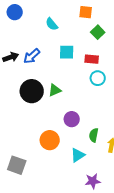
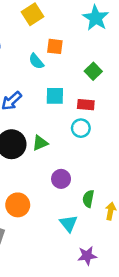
orange square: (86, 12) -> (55, 46), moved
cyan circle: (98, 78) -> (81, 128), moved
orange circle: (50, 140) -> (18, 205), moved
cyan triangle: (78, 155) -> (68, 223), turned -35

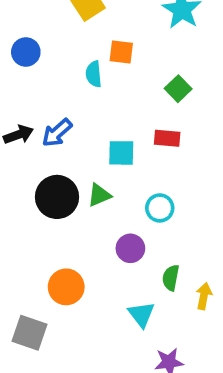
cyan semicircle: (36, 61) -> (94, 74), turned 35
cyan square: (55, 96) -> (121, 153), moved
cyan circle: (81, 128) -> (160, 208), moved

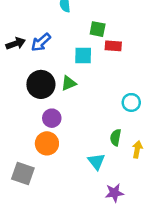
green square: (178, 89) -> (98, 29), moved, turned -35
cyan circle: (160, 208) -> (131, 102), moved
purple circle: (130, 248) -> (52, 118), moved

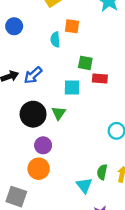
green triangle: (69, 83) -> (59, 113), turned -32
green semicircle: (116, 137) -> (102, 172), moved

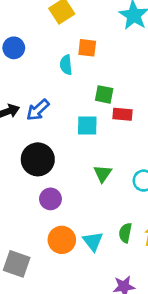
green triangle: (59, 113) -> (103, 174), moved
orange circle: (39, 169) -> (62, 240), moved
cyan triangle: (84, 185) -> (93, 241), moved

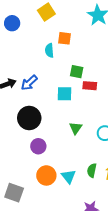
blue circle: (14, 48) -> (12, 23), moved

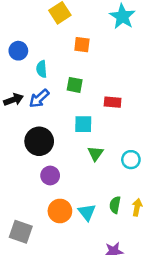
blue circle: (12, 23) -> (18, 51), moved
cyan semicircle: (49, 50) -> (42, 69), moved
green square: (77, 72) -> (75, 85), moved
cyan square: (65, 94) -> (83, 124), moved

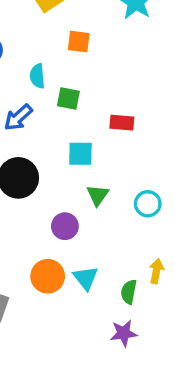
cyan semicircle: (42, 69) -> (37, 76), moved
purple circle: (50, 176) -> (65, 226), moved
green semicircle: (115, 205) -> (129, 292), moved

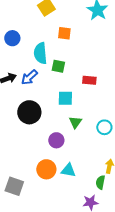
cyan semicircle: (37, 76) -> (40, 53), size x1.5
cyan triangle: (86, 278) -> (68, 170), turned -42
green semicircle: (129, 292) -> (100, 182), moved

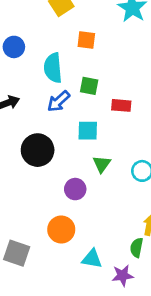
green square: (58, 66) -> (89, 86), moved
blue arrow: (29, 77) -> (58, 101), moved
cyan triangle: (68, 170) -> (92, 259), moved

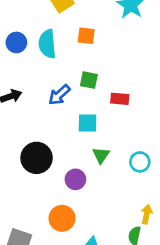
cyan semicircle: (53, 68) -> (47, 44), moved
black circle: (38, 150) -> (37, 158), moved

